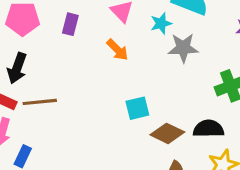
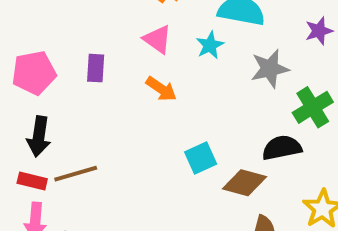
gray star: (183, 48) -> (270, 69), moved
black semicircle: (208, 129) -> (282, 148), moved

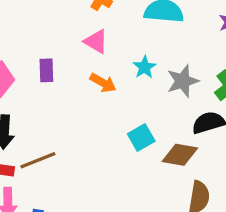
cyan star: (210, 45) -> (145, 67), moved
gray star: (270, 69) -> (183, 81), moved

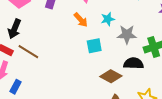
cyan square: (141, 137) -> (94, 46), moved
brown line: (38, 160) -> (28, 52), turned 35

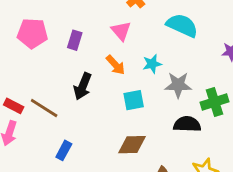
black arrow: (14, 29) -> (83, 86), moved
brown diamond: (111, 76) -> (132, 145), moved, turned -30
blue rectangle: (16, 87) -> (64, 150), moved

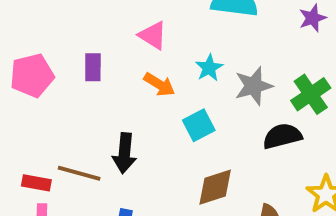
black arrow: (83, 86) -> (124, 153), moved

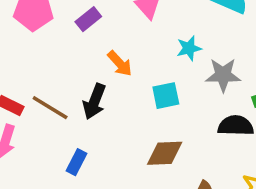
purple rectangle: (93, 67) -> (88, 19), turned 35
orange arrow: (159, 84) -> (120, 64), moved

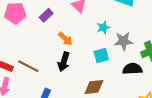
cyan square: (166, 96) -> (101, 55), moved
black arrow: (94, 101) -> (64, 62), moved

